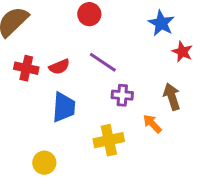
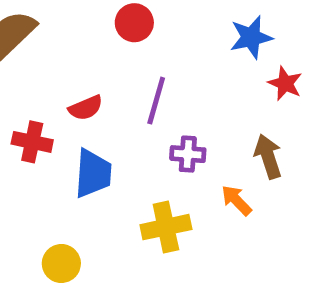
blue star: (161, 23) -> (251, 37), turned 30
purple line: (103, 62) -> (156, 101), turned 72
red cross: (26, 68) -> (32, 142), moved

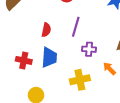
red semicircle: (86, 108) -> (46, 30), turned -56
red cross: (32, 142) -> (24, 60), moved

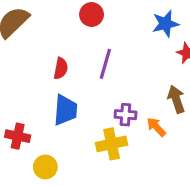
purple cross: (89, 49) -> (125, 115), moved
red cross: (24, 60) -> (18, 136), moved

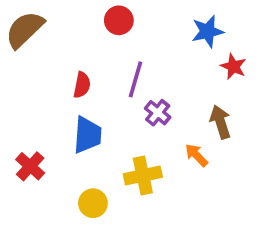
purple cross: (125, 115) -> (158, 113), moved, turned 35
red cross: (18, 136) -> (30, 166), turned 30
yellow circle: (45, 167) -> (93, 203), moved

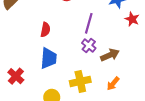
purple line: (135, 79) -> (89, 23), moved
brown arrow: (220, 122) -> (110, 55), moved, turned 84
orange arrow: (196, 155) -> (113, 84), moved, turned -96

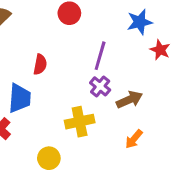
blue trapezoid: (49, 58) -> (20, 98), moved
yellow cross: (80, 81) -> (80, 122), moved

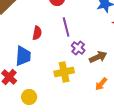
purple line: (100, 56) -> (66, 27), moved, turned -30
yellow circle: (49, 158) -> (29, 97), moved

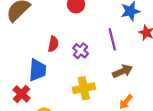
purple line: (66, 27) -> (112, 39), moved
purple cross: (78, 48) -> (81, 51), moved

